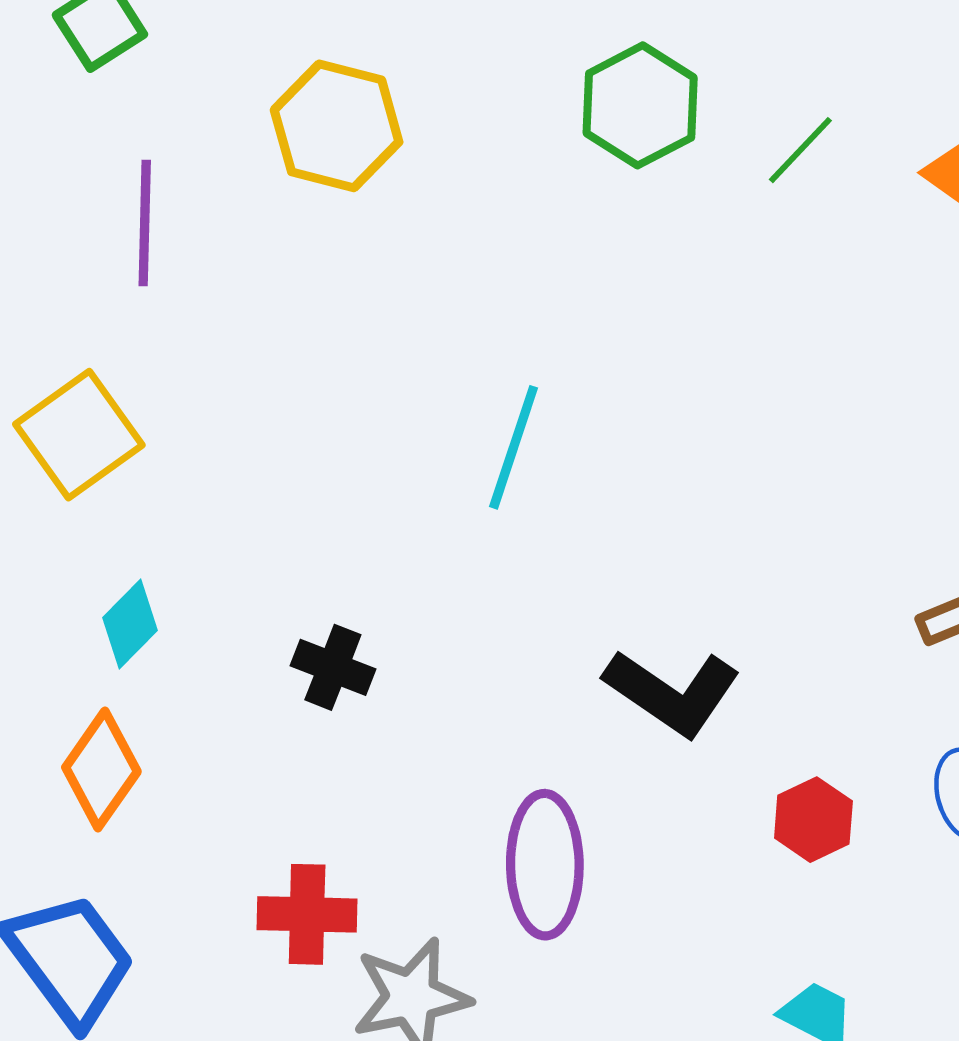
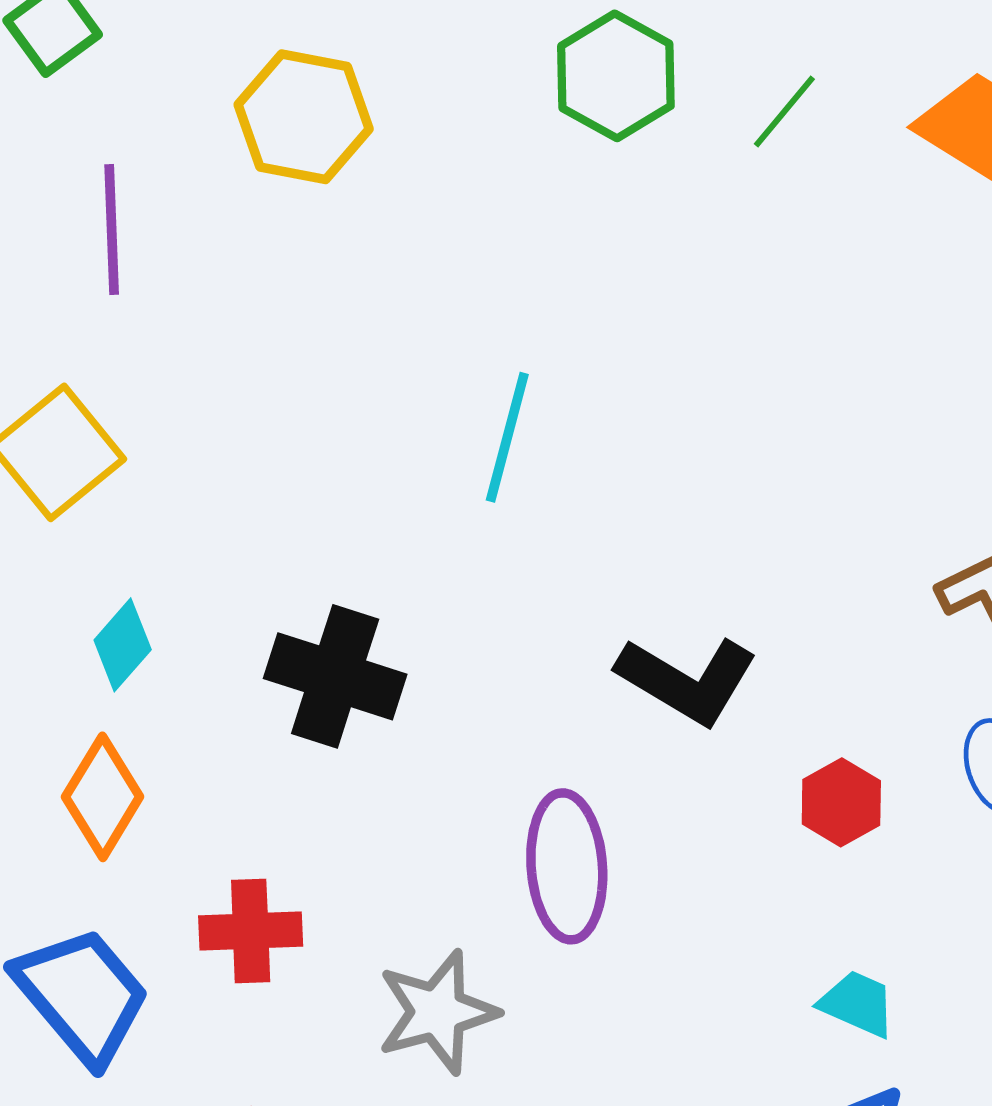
black cross: (333, 667) -> (335, 676), size x1.6
red cross: (307, 914) -> (251, 931), moved

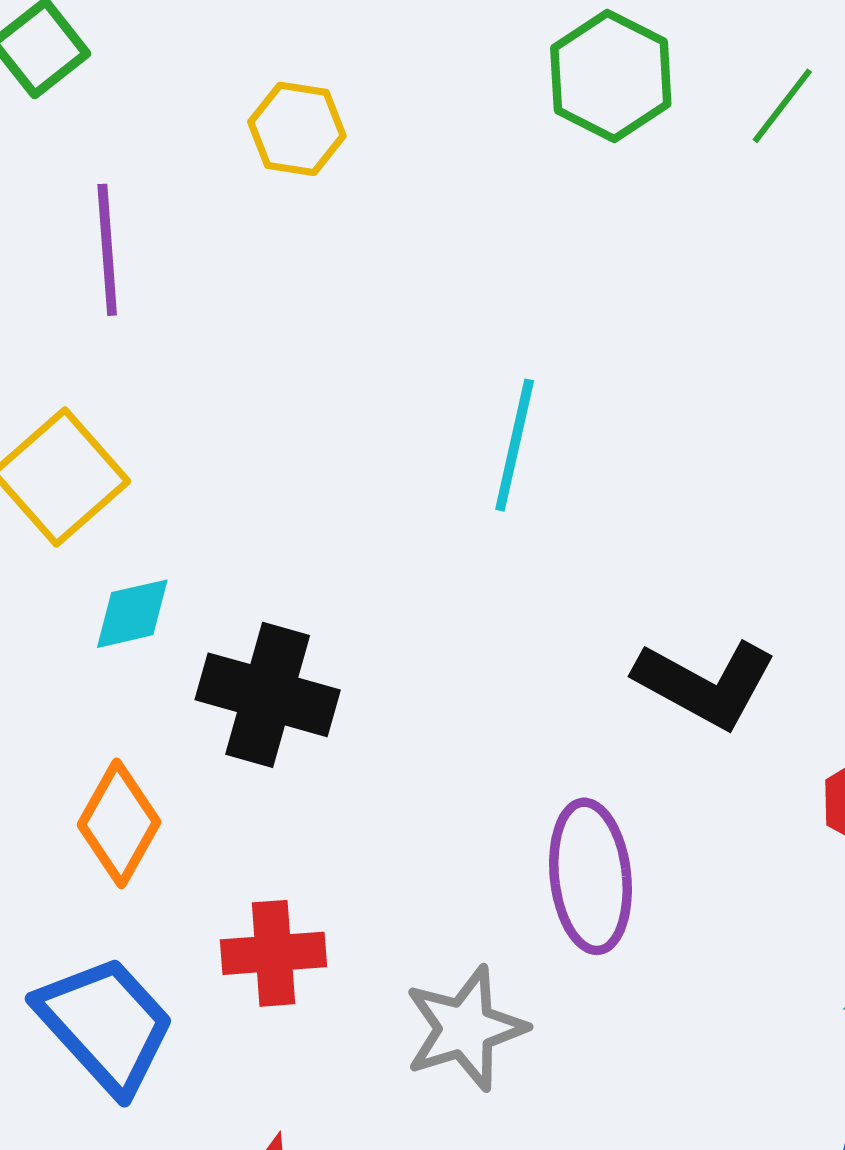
yellow hexagon: (304, 117) -> (297, 129), size x0.7
cyan diamond: (123, 645) -> (132, 614), moved, turned 38
black cross: (335, 676) -> (268, 695), moved

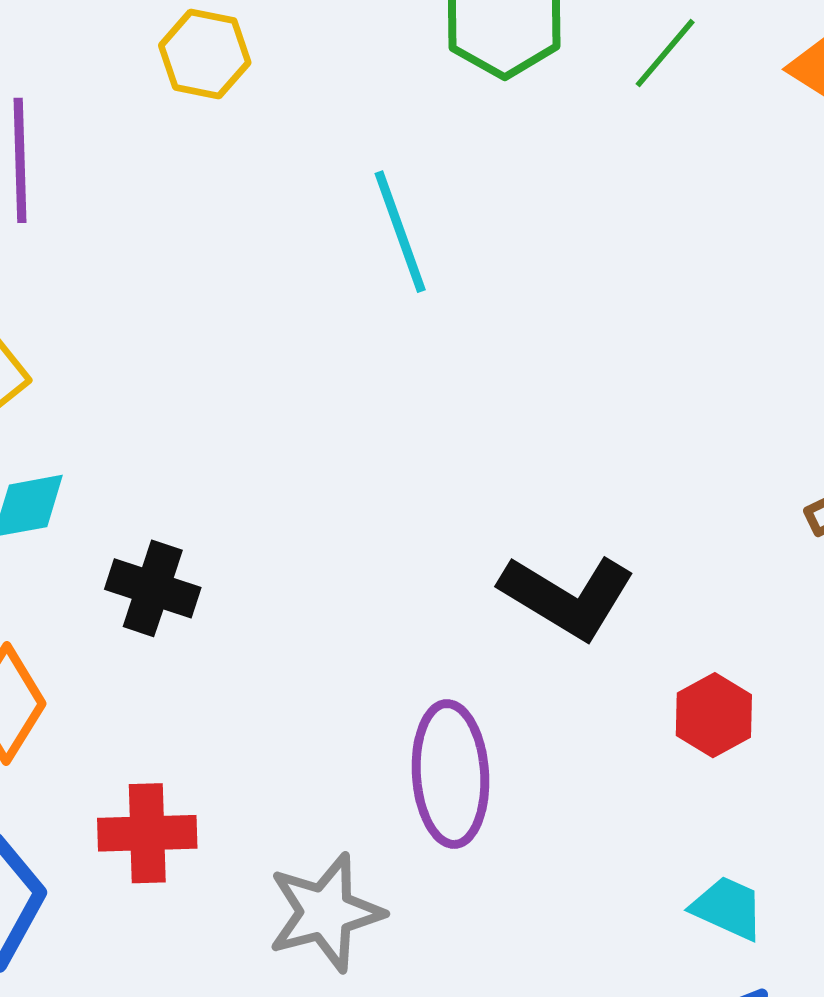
cyan line: (515, 445) -> (400, 232), moved, turned -35
black cross: (268, 695) -> (153, 588), size x0.7

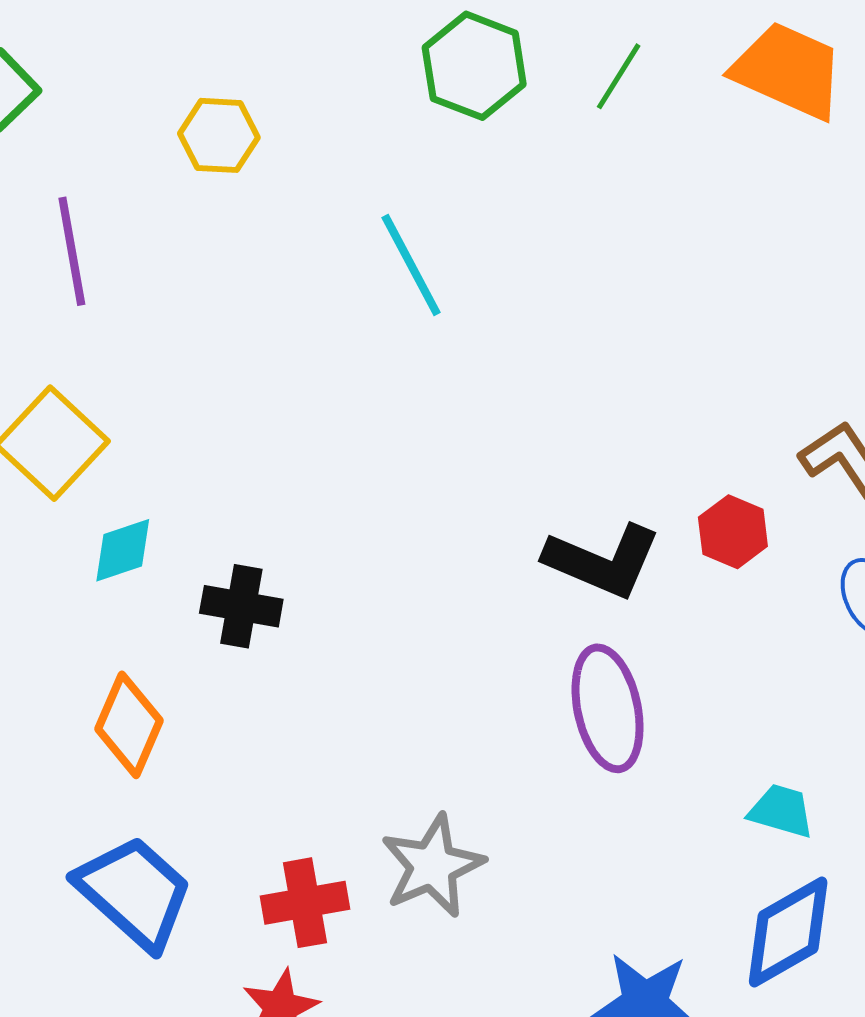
red hexagon: (714, 715) -> (733, 532), moved
purple ellipse: (450, 774) -> (608, 708), moved
red cross: (147, 833) -> (305, 903), moved

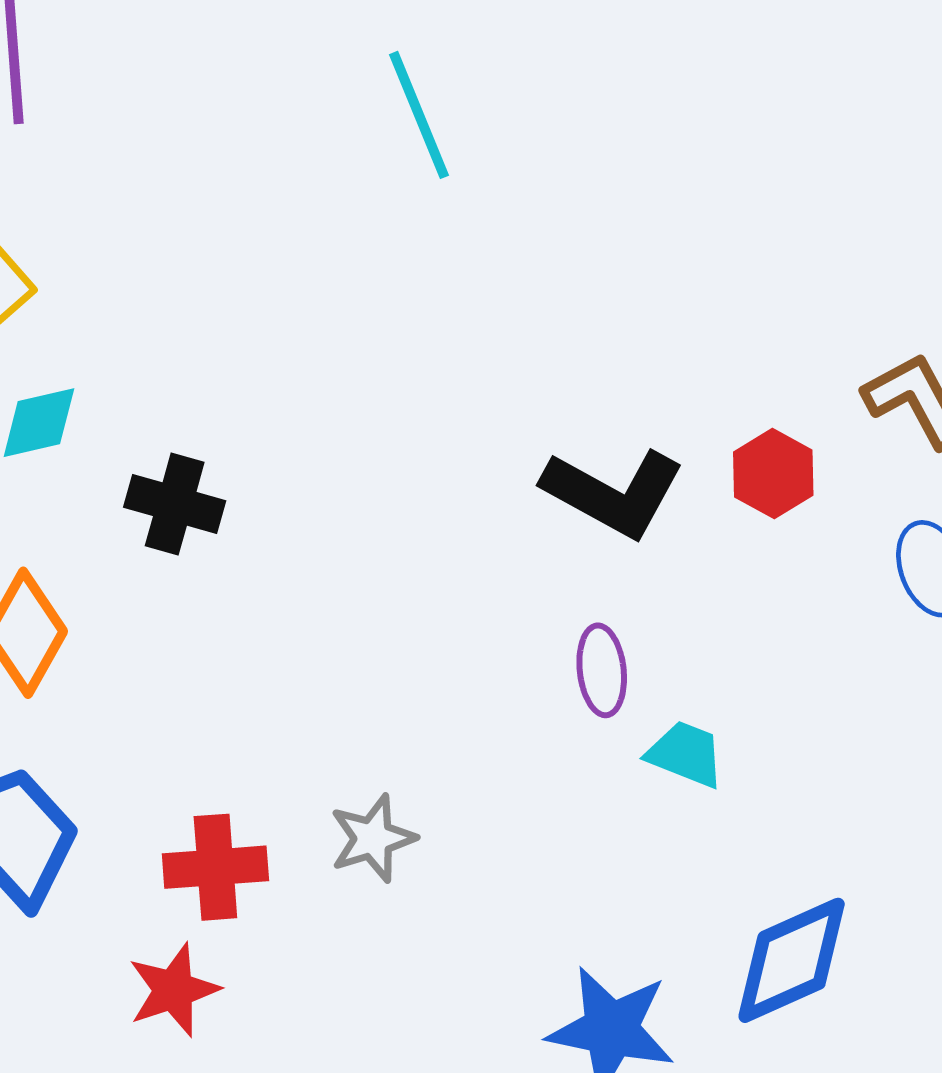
purple ellipse: (608, 708) -> (602, 670), size x0.6
cyan trapezoid: (781, 811) -> (686, 754), moved
gray star: (432, 866) -> (373, 838), size x0.7

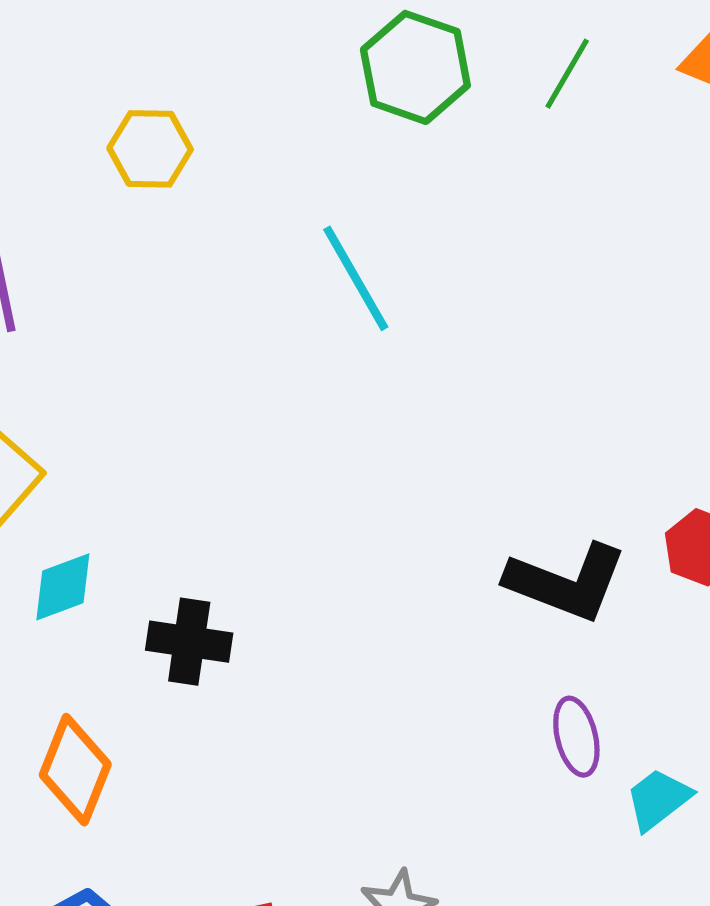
cyan trapezoid: (686, 754) -> (658, 799), turned -52

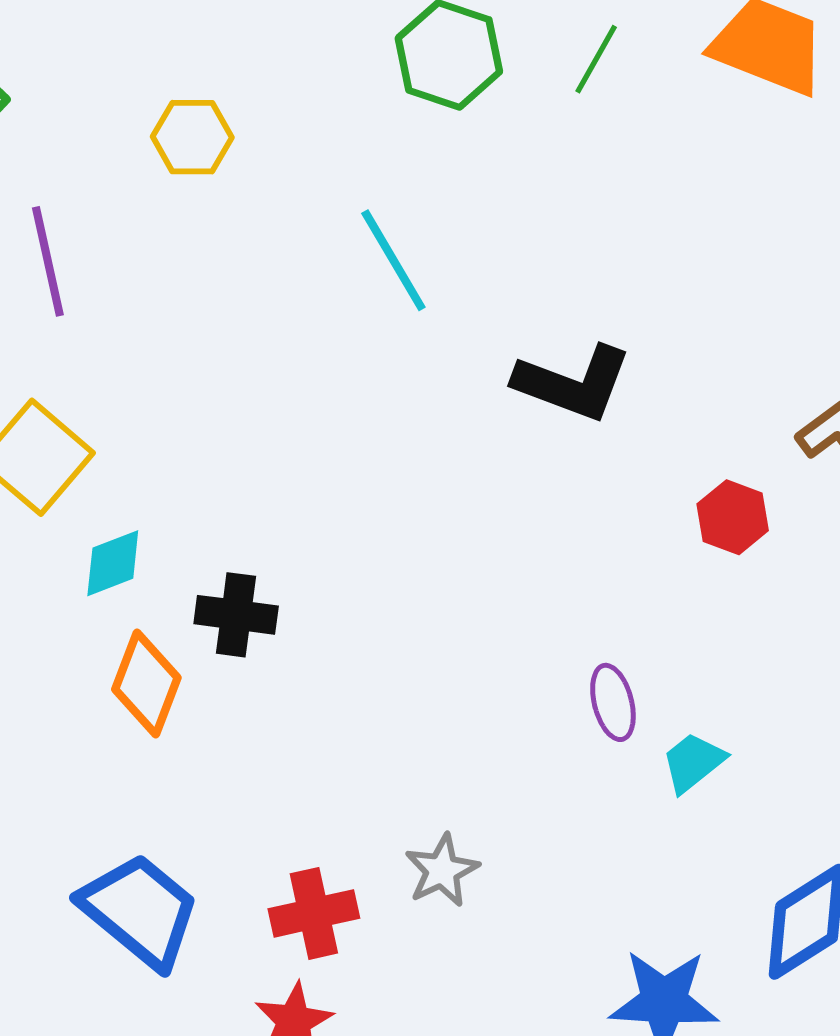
black L-shape: (566, 582) -> (573, 383), moved
orange diamond: (75, 770) -> (146, 683), moved

